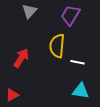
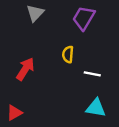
yellow semicircle: (57, 46) -> (68, 54), size x0.6

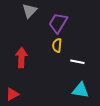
purple trapezoid: (84, 18) -> (58, 23), moved
red arrow: (25, 69) -> (21, 58), turned -30

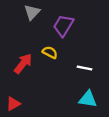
yellow semicircle: (57, 45) -> (50, 52), moved, turned 112
red arrow: (21, 58) -> (23, 64), turned 36

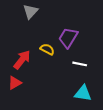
purple trapezoid: (63, 26) -> (68, 38), moved
red triangle: (13, 104) -> (15, 83), moved

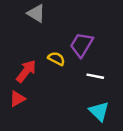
gray triangle: (30, 11) -> (36, 13), turned -42
cyan triangle: (83, 93) -> (99, 111), turned 36

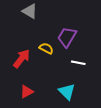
red triangle: (17, 99) -> (27, 92), moved
cyan triangle: (99, 111) -> (67, 92), moved

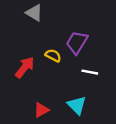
red triangle: (27, 92) -> (41, 110), moved

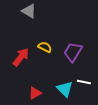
purple trapezoid: (77, 42) -> (73, 52), moved
white line: (90, 72) -> (84, 82), moved

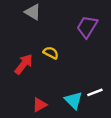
purple trapezoid: (73, 52) -> (87, 27), moved
white line: (84, 82) -> (95, 92), turned -32

